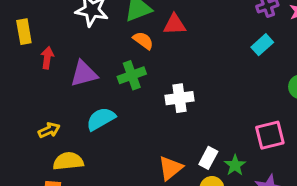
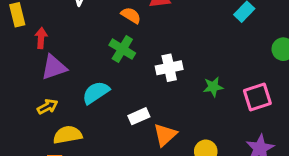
purple triangle: (84, 74) -> (54, 67), moved
green cross: (132, 75) -> (122, 49), turned -35
white rectangle: (208, 158) -> (139, 116), moved, turned 42
green star: (235, 165) -> (213, 87), moved, turned 30

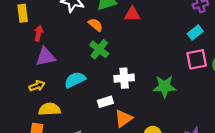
orange semicircle: (131, 15) -> (95, 25), moved
white cross: (169, 68) -> (124, 78), moved
green star: (213, 87) -> (164, 87), size x1.5
pink square: (257, 97) -> (197, 59), moved

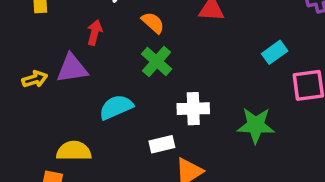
cyan rectangle: (195, 32) -> (275, 52), moved
red arrow: (39, 33) -> (95, 33), moved
yellow arrow: (37, 86) -> (35, 79), moved

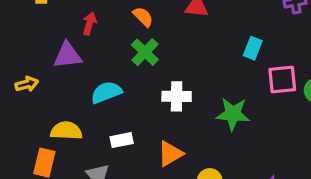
cyan rectangle: (275, 52) -> (253, 48), turned -35
yellow arrow: (35, 79) -> (27, 84), moved
white rectangle: (162, 144) -> (122, 140), moved

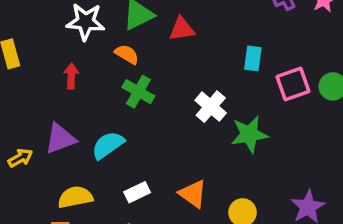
purple triangle: (68, 55) -> (60, 139), moved
white cross: (177, 96) -> (211, 107), moved, turned -36
orange triangle: (170, 154) -> (193, 194), turned -40

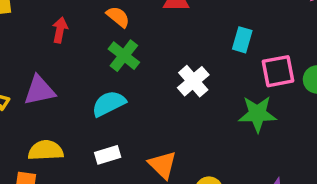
green star: (249, 134) -> (257, 114), moved
cyan semicircle: (108, 145) -> (109, 104), moved

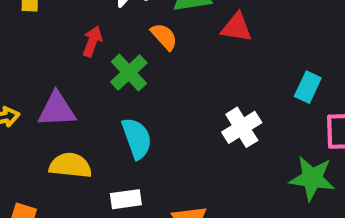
green cross: (124, 56) -> (129, 72), moved
cyan semicircle: (109, 104) -> (137, 138), turned 88
yellow semicircle: (46, 150) -> (70, 165), moved

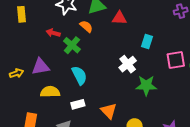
red arrow: (92, 41) -> (53, 33), turned -88
cyan rectangle: (308, 87) -> (147, 42), moved
green star: (312, 178) -> (146, 85), moved

